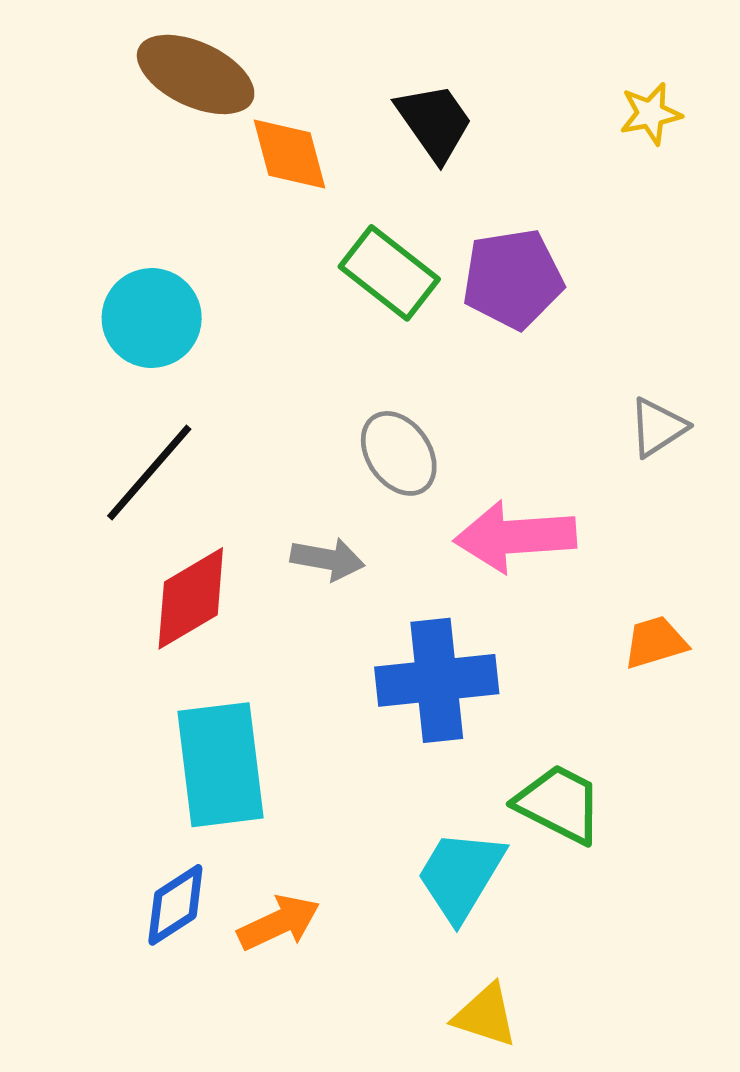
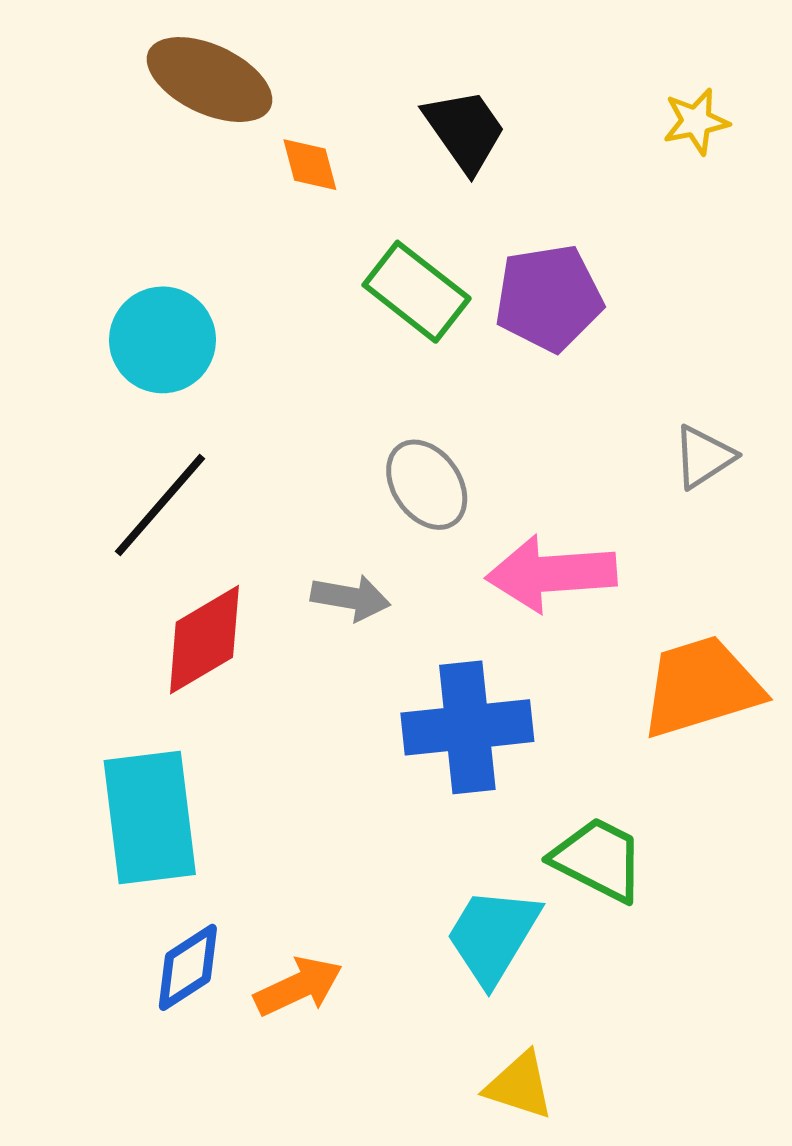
orange diamond: (289, 154) -> (310, 165), size x0.7
orange trapezoid: (655, 642) -> (701, 687), size x1.8
cyan rectangle: (221, 765) -> (150, 818), moved

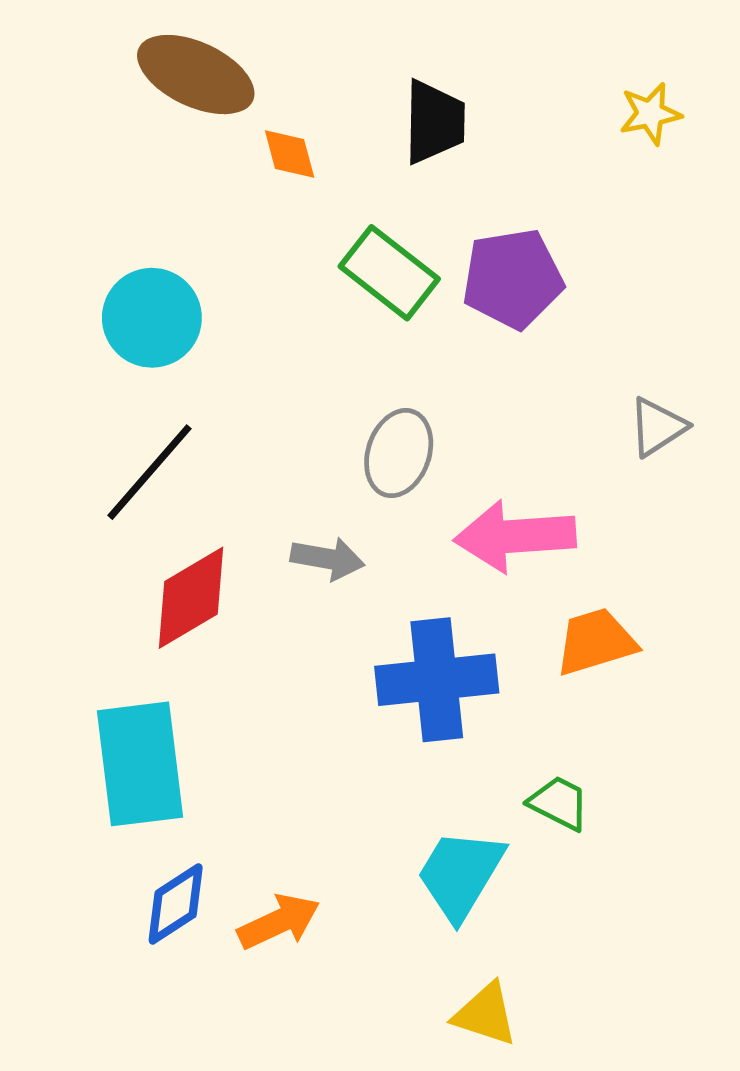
black trapezoid: (465, 130) -> (434, 122), turned 36
gray ellipse: (427, 485) -> (399, 453), turned 54
orange trapezoid: (701, 687) -> (596, 642), moved, size x0.7
green trapezoid: (598, 859) -> (559, 803), size x0.7

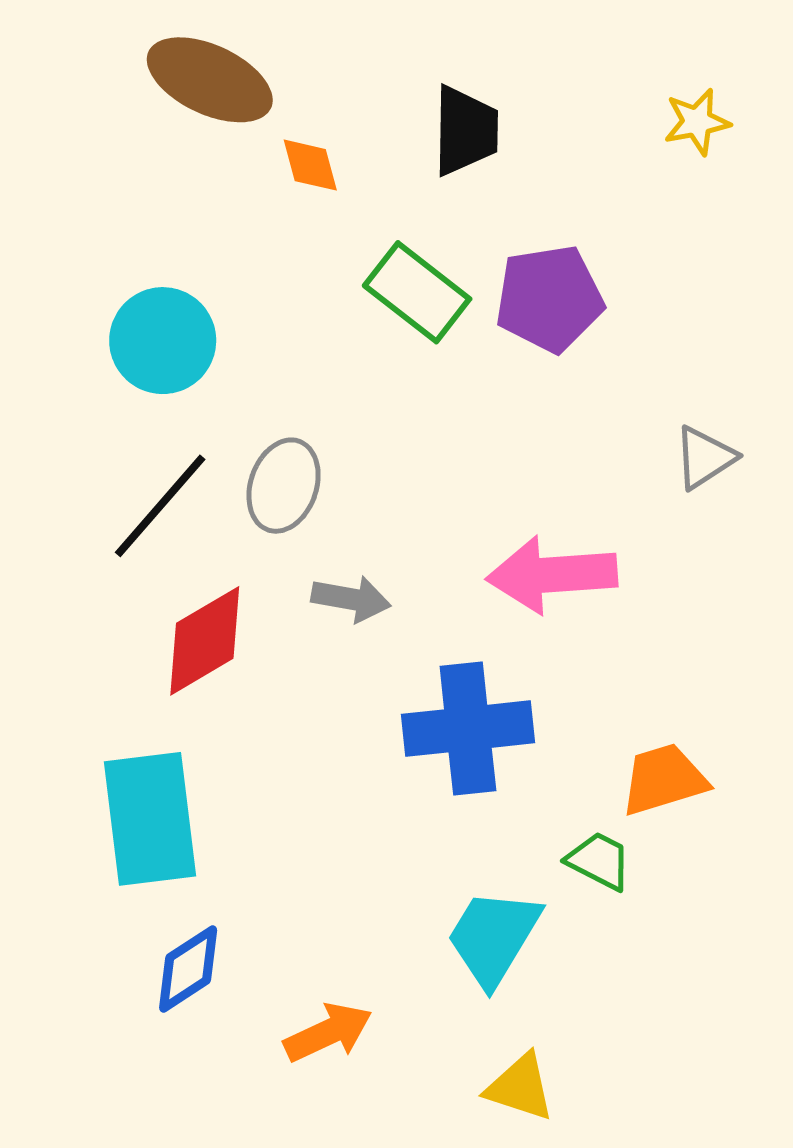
gray ellipse: (399, 453) -> (284, 486), moved
orange trapezoid: (596, 642) -> (664, 779), moved
orange arrow: (279, 922) -> (328, 1033), moved

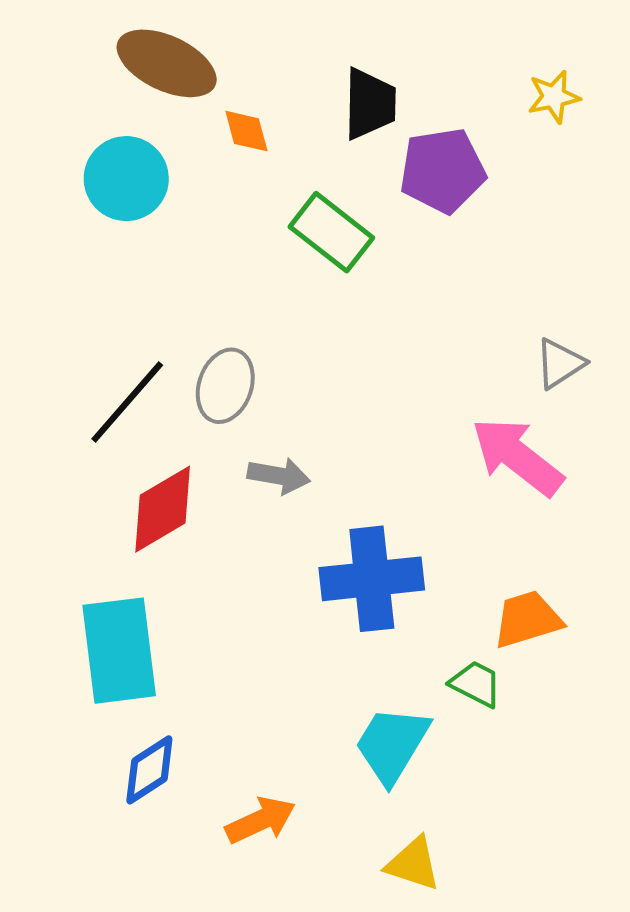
purple pentagon: (549, 299) -> (443, 171), moved
cyan circle: (163, 341) -> (126, 179), moved
pink arrow: (552, 575) -> (517, 457), moved, turned 42

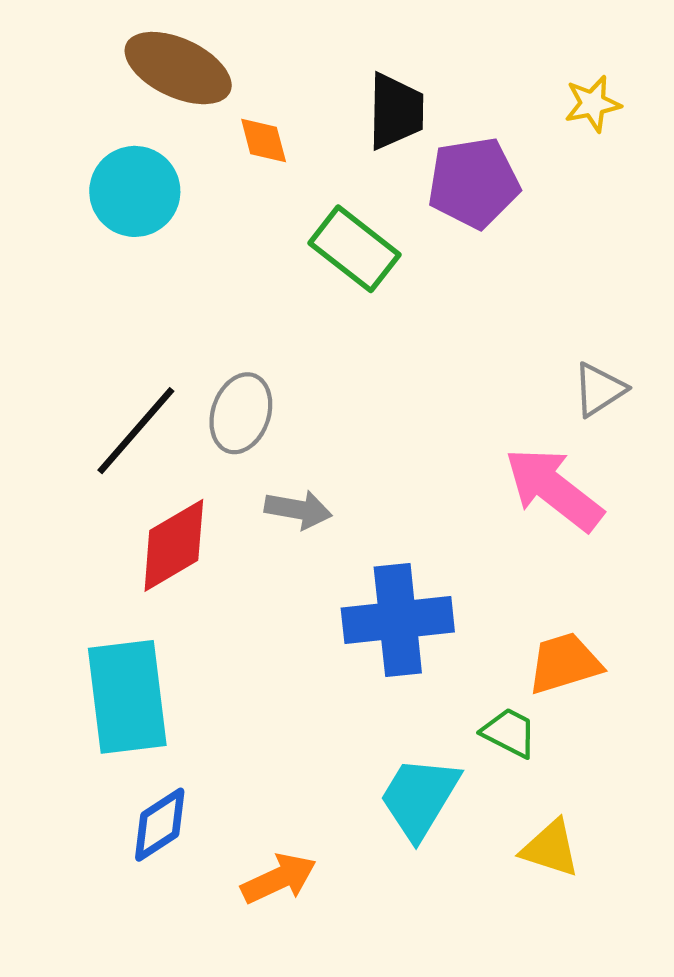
yellow triangle: (413, 864) -> (550, 848), moved

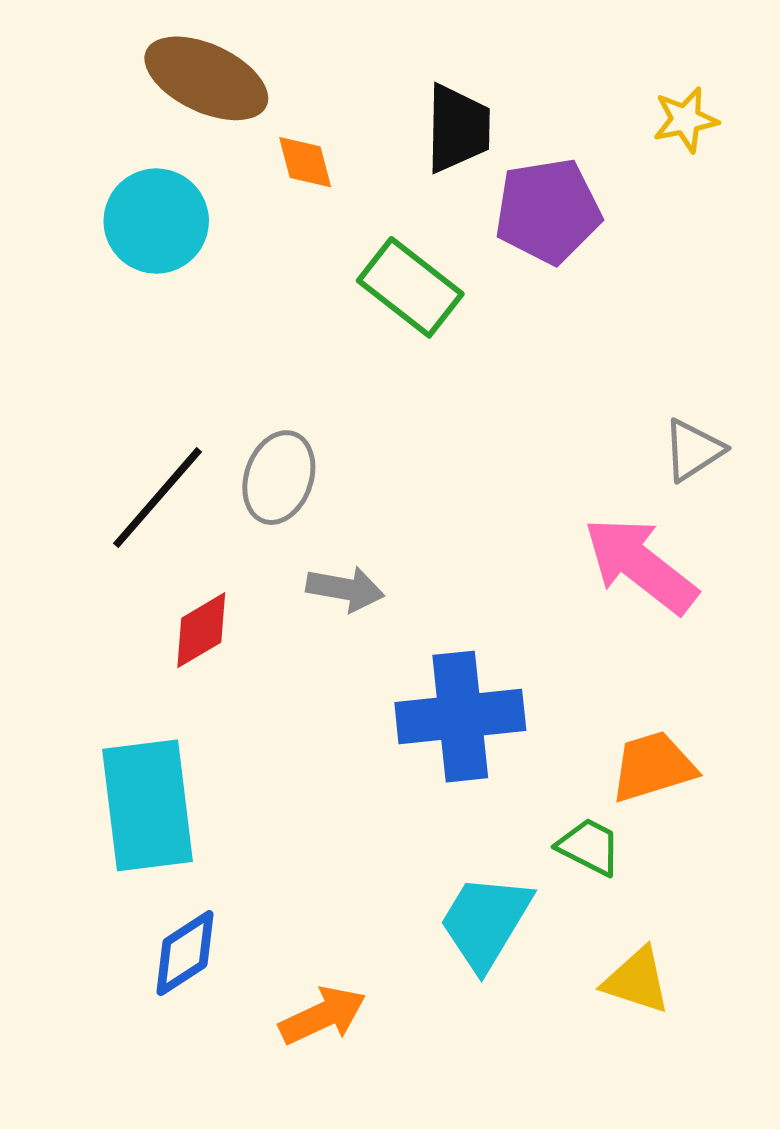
red diamond: (174, 545) -> (201, 630), size x0.7

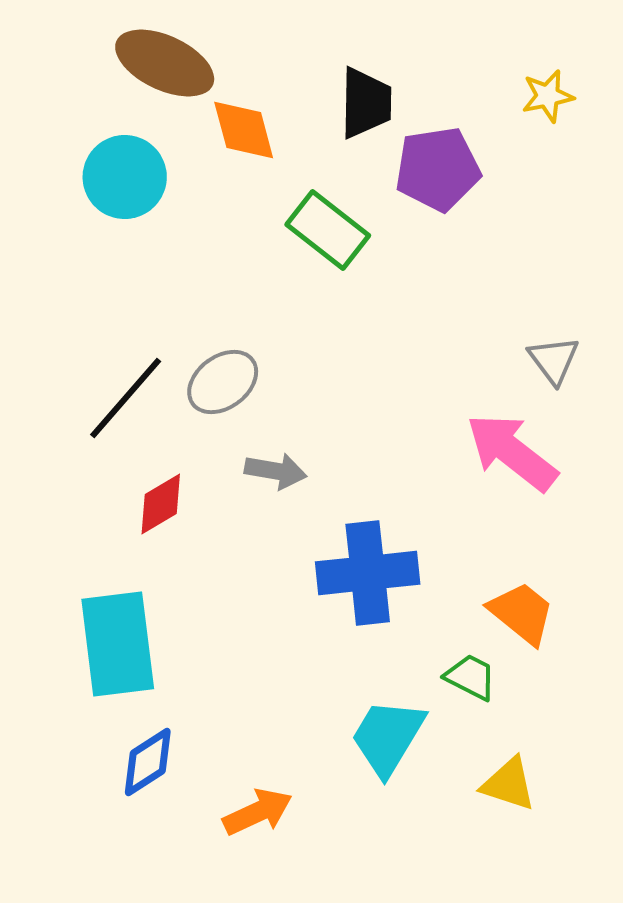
orange diamond: (305, 162) -> (244, 130), size x1.4
gray triangle: (693, 450) -> (554, 360), turned -34
gray ellipse: (279, 478) -> (223, 382), turned 34
orange trapezoid: (653, 767) -> (522, 613), turned 56

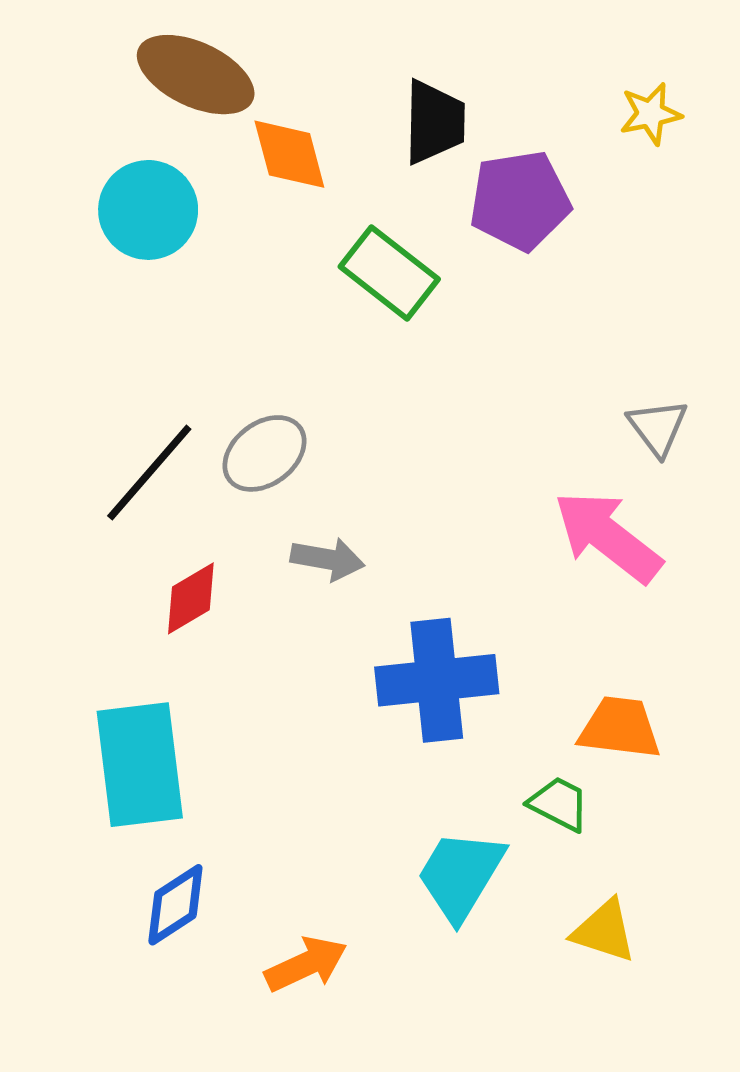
orange trapezoid: (522, 613) -> (620, 728), turned -32

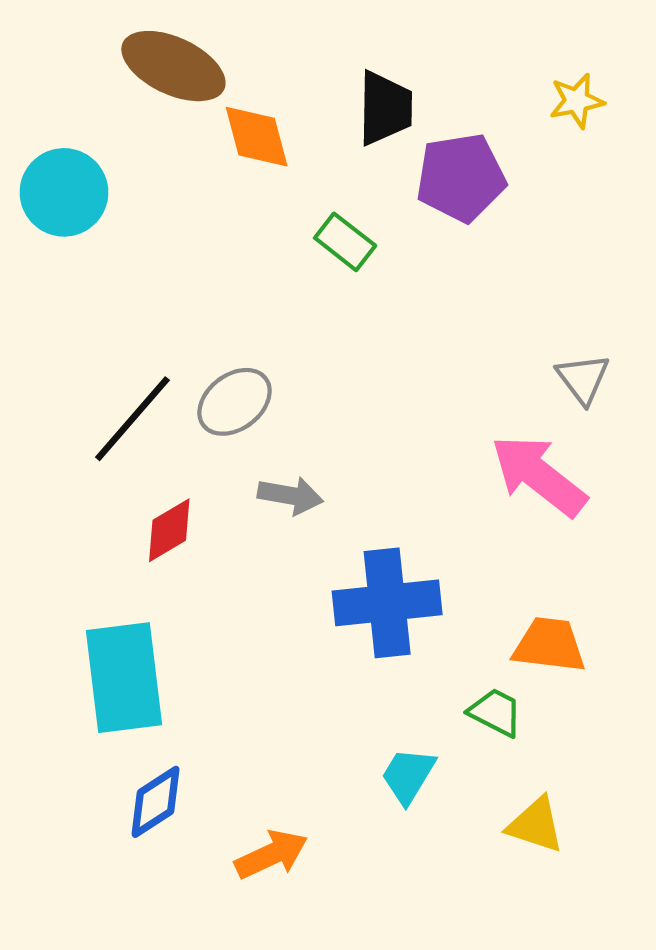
cyan circle: (148, 210) -> (64, 192), moved
green rectangle: (389, 273) -> (345, 242), size x0.7
cyan trapezoid: (460, 875) -> (408, 776), size x0.7

